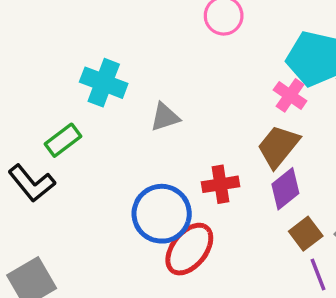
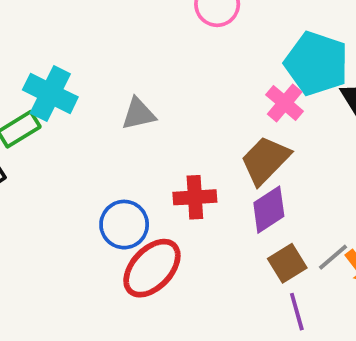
cyan cross: (104, 83) -> (50, 93), moved
blue circle: (162, 214) -> (124, 225), size x0.7

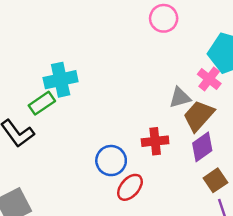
cyan cross: (50, 93) -> (61, 80), turned -36
gray triangle: (139, 114) -> (180, 98), moved
red ellipse: (152, 268) -> (130, 187), size x0.7

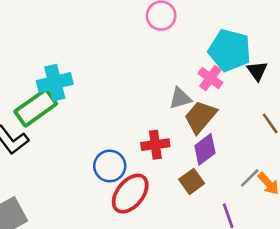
green rectangle: (42, 103) -> (36, 108), size x1.5
brown square: (215, 180) -> (192, 181), moved
red ellipse: (130, 187) -> (130, 194), size x1.4

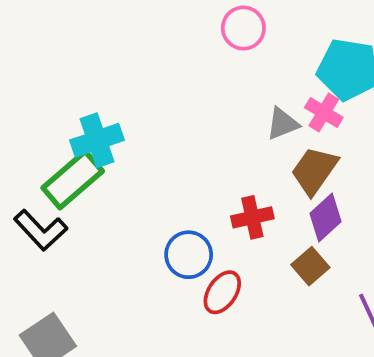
gray triangle: (180, 98) -> (283, 124), moved
red ellipse: (130, 194) -> (222, 292), size x0.7

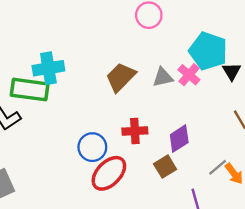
brown trapezoid: (314, 171) -> (121, 77), moved
green rectangle: (73, 180) -> (30, 90), turned 39
red ellipse: (222, 292) -> (109, 173), size x1.4

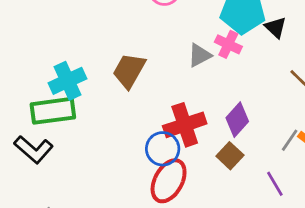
brown trapezoid: (121, 77) -> (129, 71), moved
red cross: (135, 131) -> (185, 125), size x1.4
blue circle: (92, 147) -> (163, 149), moved

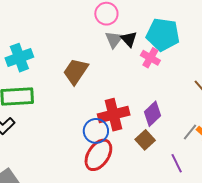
black triangle: (276, 27) -> (129, 39), moved
gray triangle: (200, 55) -> (114, 40), moved, turned -30
cyan cross: (68, 81) -> (19, 58), moved

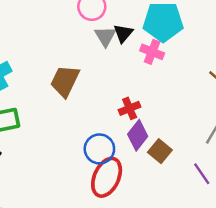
black triangle: (129, 39) -> (123, 33), turned 30
purple diamond: (153, 114) -> (138, 135), moved
red cross: (114, 115) -> (130, 108), moved, size x0.6

